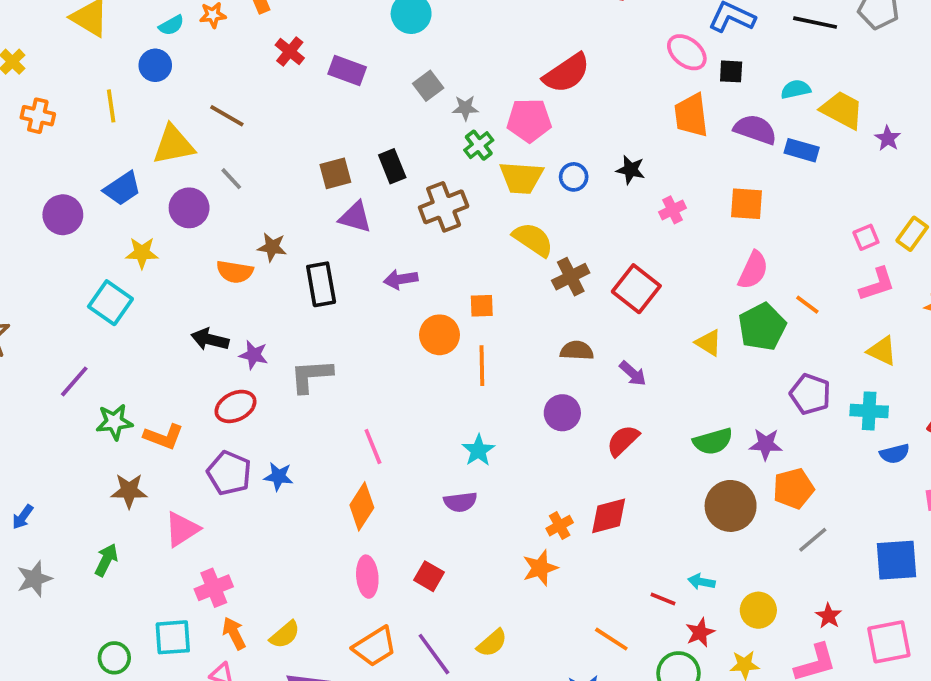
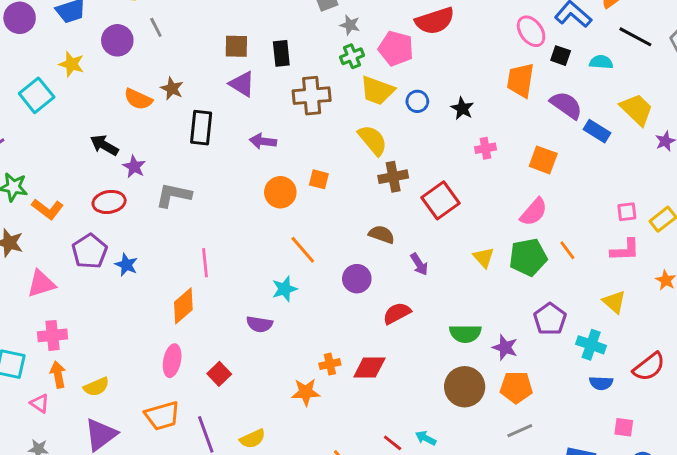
cyan semicircle: (796, 89) -> (601, 62), moved
orange line: (482, 366) -> (303, 250), moved, turned -56

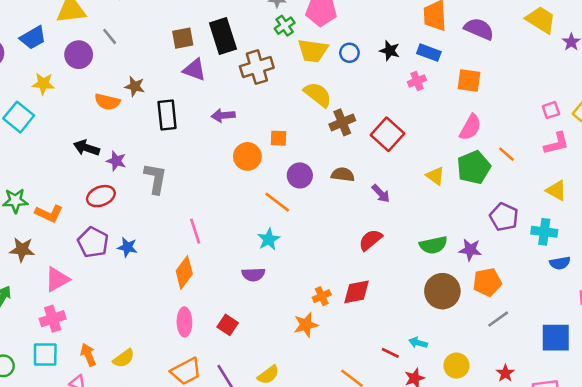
black rectangle: (281, 53) -> (223, 36), size x1.5
blue rectangle: (597, 131) -> (429, 53), moved
gray L-shape: (173, 195) -> (155, 178), turned 100
purple circle: (357, 279) -> (300, 175), moved
pink cross: (52, 335) -> (53, 319), moved

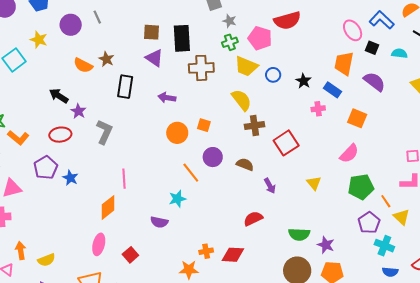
orange line: (506, 154) -> (386, 201), moved
green pentagon: (474, 167) -> (361, 187), moved
purple pentagon: (504, 217) -> (369, 223), moved

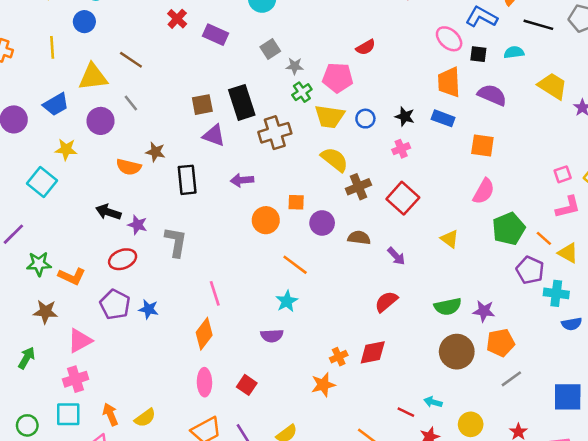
red semicircle: (287, 20) -> (366, 47), size x0.6
pink cross: (318, 109) -> (401, 149), moved
purple circle: (213, 157) -> (322, 223), moved

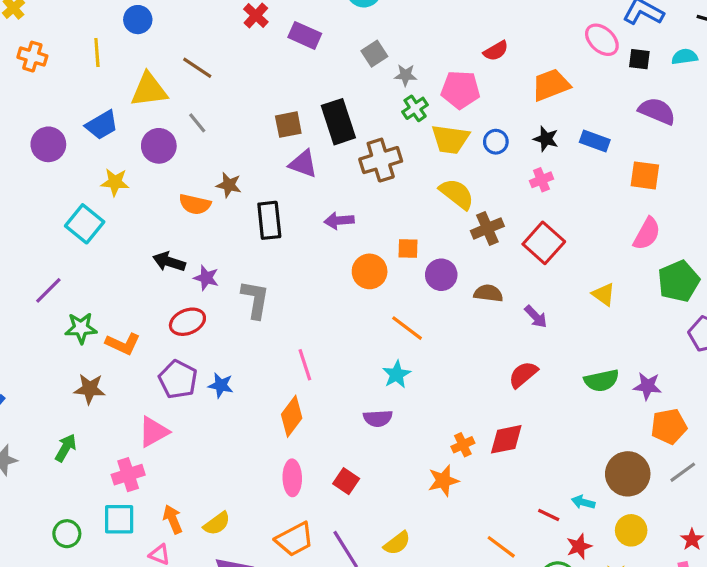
orange trapezoid: (449, 82) -> (551, 85), moved, turned 72
pink triangle: (80, 341) -> (153, 432), moved
brown circle: (457, 352) -> (628, 474), moved

